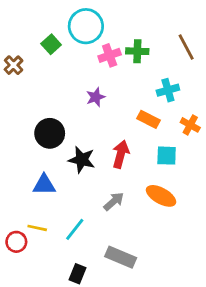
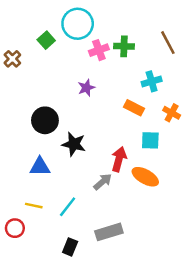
red arrow: (121, 154) -> (119, 159), moved
red circle: (16, 242) -> (15, 228), moved
gray rectangle: (121, 257) -> (109, 232), turned -40

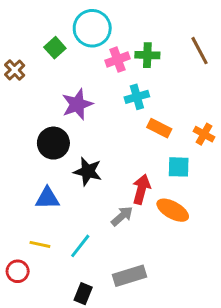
cyan cross: (152, 81) -> (137, 97), moved
purple star: (86, 88) -> (77, 104), moved, size x1.5

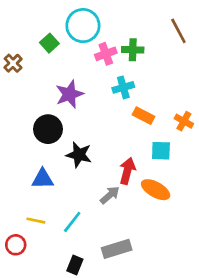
brown line: (200, 51) -> (178, 31), moved

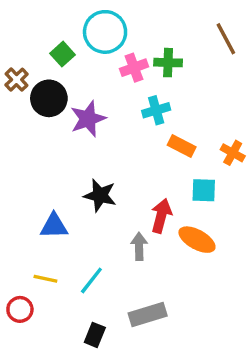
black circle: (48, 129) -> (49, 98), moved
gray arrow: (110, 195) -> (139, 246), turned -50

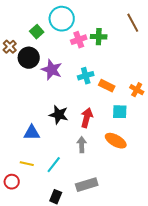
cyan cross: (156, 110) -> (86, 76), moved
purple star: (88, 119) -> (52, 70), turned -30
red arrow: (161, 216) -> (87, 118), moved

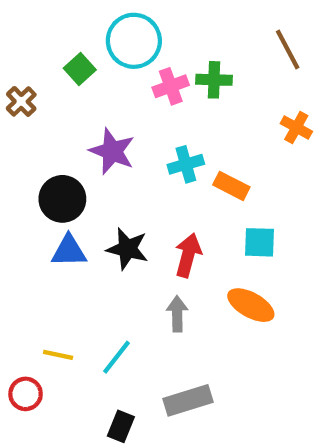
black circle: (29, 58) -> (62, 199), moved
orange cross: (137, 90) -> (296, 127), moved
blue triangle: (32, 133) -> (69, 251), moved

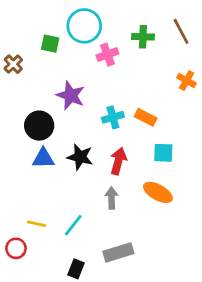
green square: (80, 69) -> (50, 44), turned -36
green cross: (214, 80) -> (143, 37), moved
cyan cross: (186, 164) -> (113, 117), moved

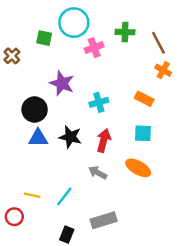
brown line: (181, 31) -> (158, 43), moved
orange rectangle: (146, 117) -> (144, 99), moved
gray arrow: (112, 198) -> (98, 173), turned -60

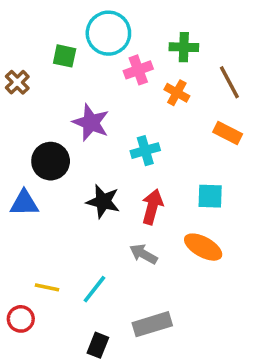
brown line: (158, 43) -> (229, 82), moved
orange cross: (163, 70) -> (177, 93), moved
orange rectangle: (144, 99) -> (228, 133), moved
blue triangle: (38, 138) -> (24, 203), moved

